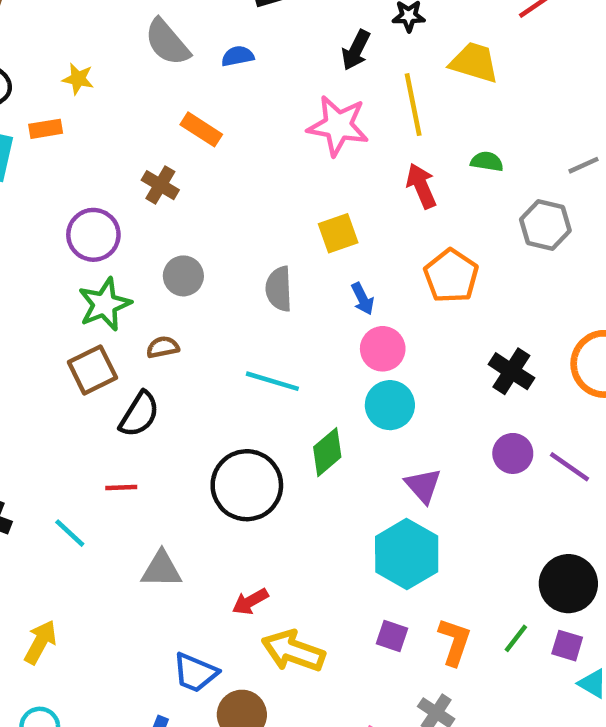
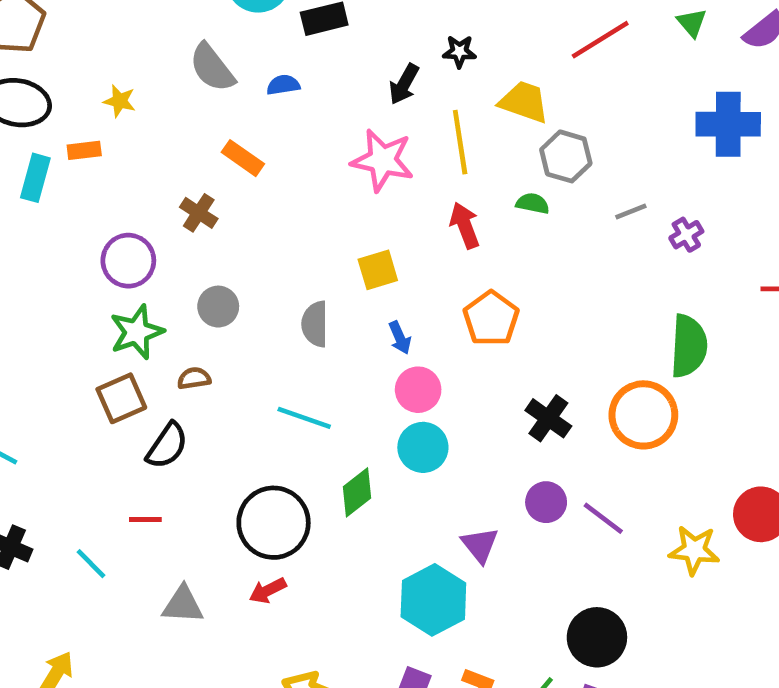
gray hexagon: (545, 225) -> (566, 156), moved
purple triangle: (423, 486) -> (480, 545), moved
red arrow: (250, 602) -> (268, 591), moved

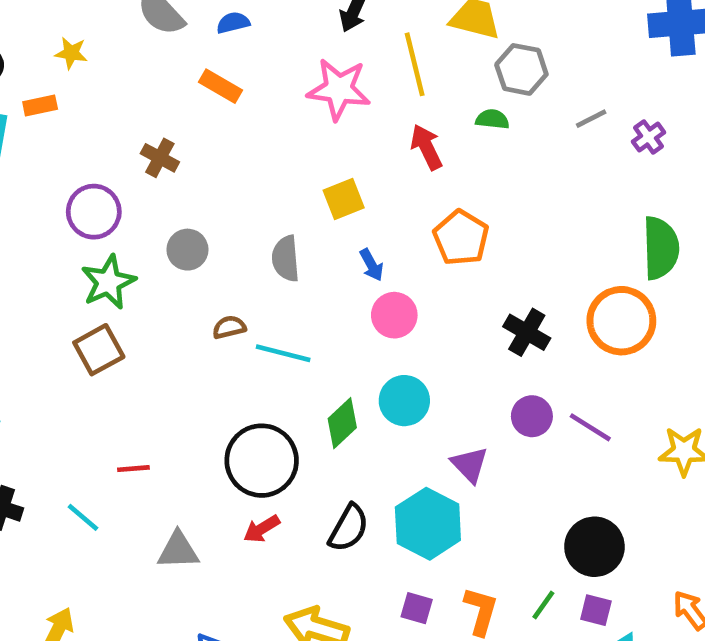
orange rectangle: (243, 158) -> (220, 86), moved
brown semicircle: (194, 378) -> (229, 327), moved
black semicircle: (167, 446) -> (349, 528), moved
cyan circle: (423, 447) -> (404, 401), moved

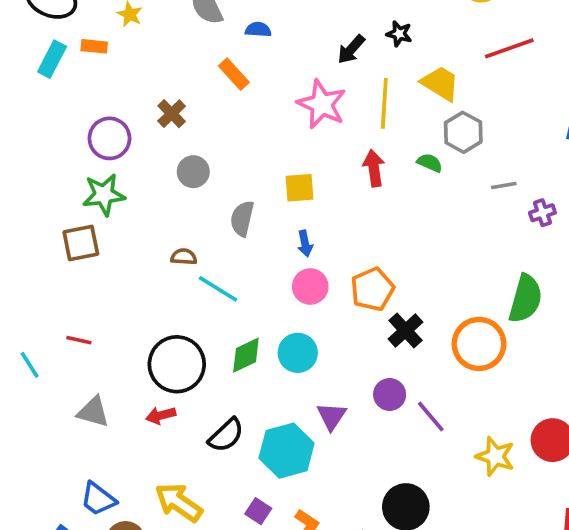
orange pentagon: (461, 238) -> (372, 289), moved
gray circle: (187, 250) -> (193, 172), moved

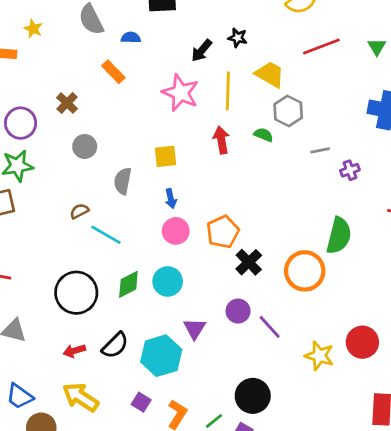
brown semicircle: (184, 257) -> (79, 211), turned -30
red arrow: (161, 415) -> (74, 351), moved

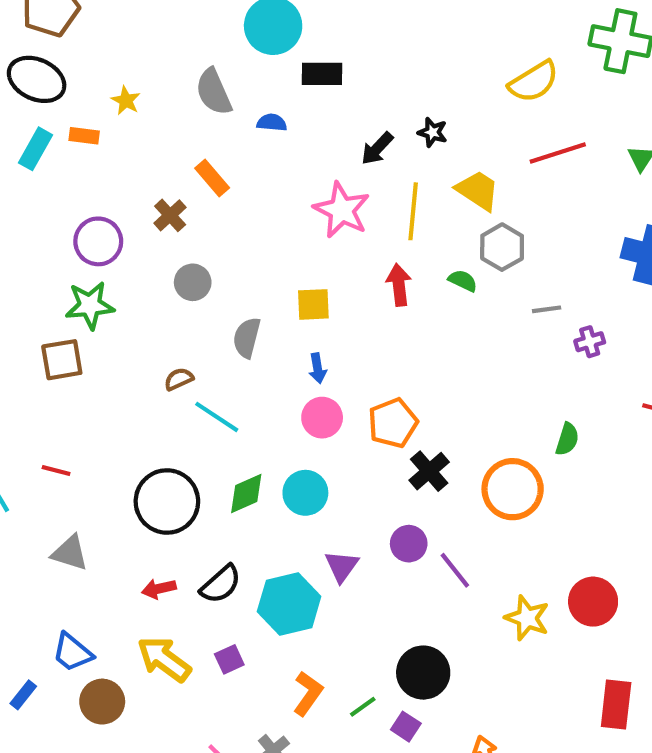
orange rectangle: (113, 72) -> (212, 178), moved
green semicircle: (339, 236) -> (567, 439), size x0.6
purple square: (141, 402) -> (229, 659), moved, turned 30

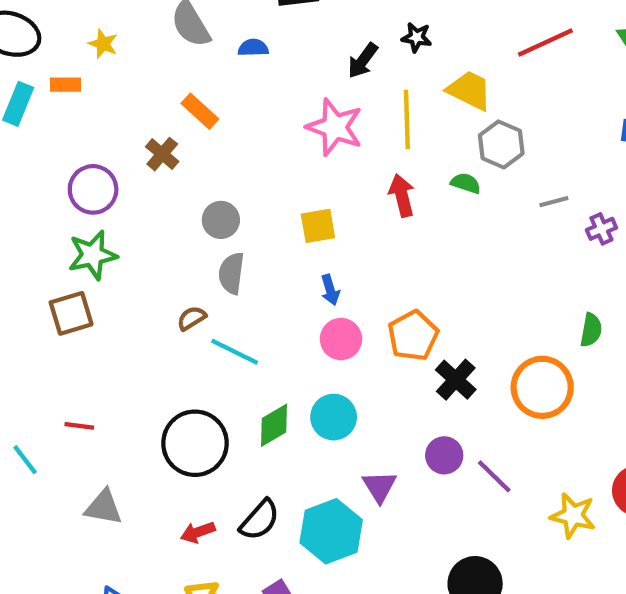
gray circle: (193, 282) -> (221, 220), moved
gray semicircle: (247, 338) -> (231, 273), moved

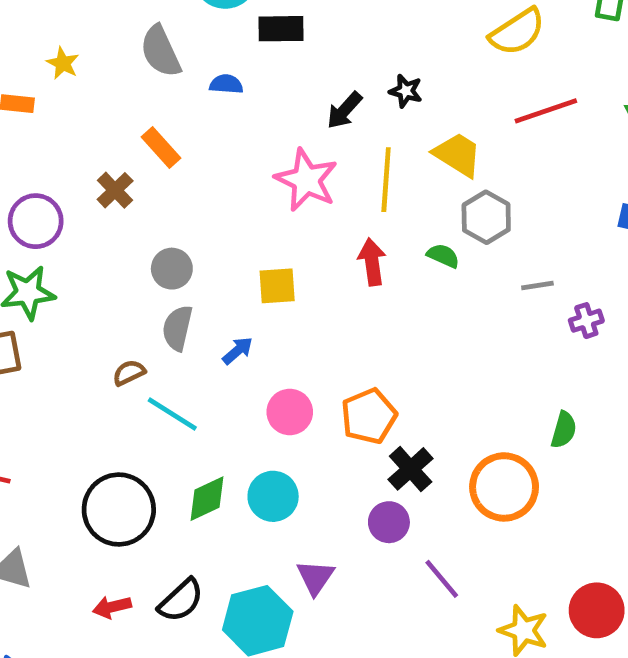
blue arrow: (330, 290) -> (238, 351), moved, turned -120
purple circle: (444, 455) -> (389, 522), moved

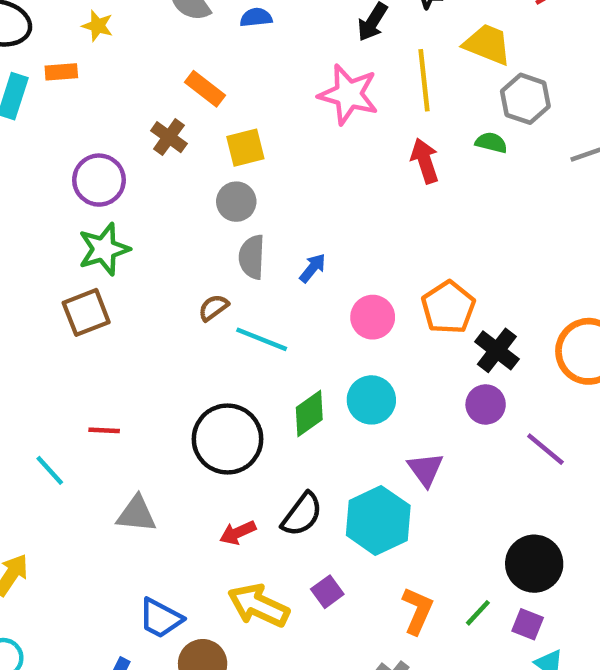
yellow square: (277, 286) -> (245, 148), moved

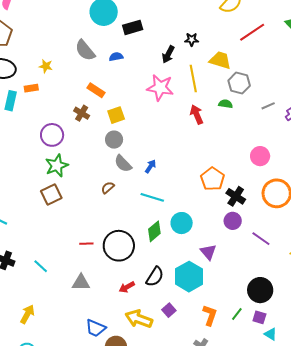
gray semicircle: (252, 257) -> (123, 164), turned -42
pink circle: (373, 317) -> (260, 156), moved
cyan line: (262, 339) -> (152, 197), moved
red line: (104, 430) -> (86, 244), moved

